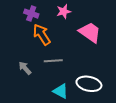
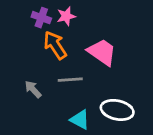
pink star: (64, 11) -> (66, 16), moved
pink trapezoid: (90, 32) -> (102, 52), moved

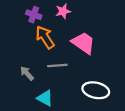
pink star: (66, 16) -> (63, 11), moved
cyan triangle: (80, 120) -> (45, 98), moved

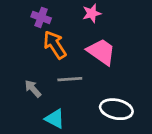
pink star: (63, 11) -> (92, 13), moved

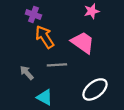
pink star: (92, 13) -> (92, 11), moved
white ellipse: (116, 109) -> (95, 89), turned -50

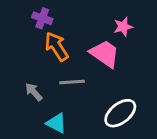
pink star: (92, 11) -> (123, 27), moved

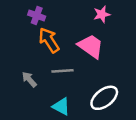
pink star: (123, 27) -> (102, 14), moved
cyan triangle: (56, 123) -> (61, 106), moved

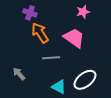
gray arrow: (29, 79) -> (19, 74), moved
cyan triangle: (61, 106) -> (59, 87), moved

